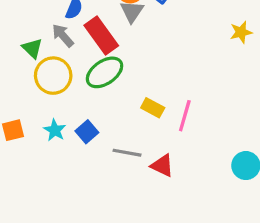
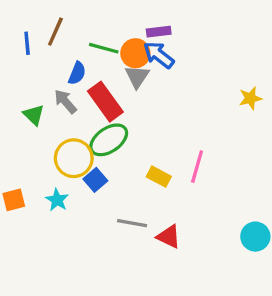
yellow circle: (53, 76) -> (74, 158), moved
pink line: (185, 116) -> (197, 167), moved
blue square: (87, 132) -> (95, 180), moved

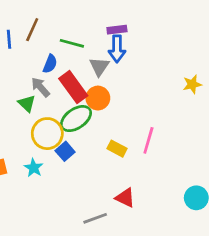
orange circle: (135, 53) -> (98, 98), moved
blue arrow: (159, 55) -> (117, 49), turned -128
green triangle: (34, 115) -> (27, 103), moved
gray line: (132, 223) -> (95, 218), moved, turned -30

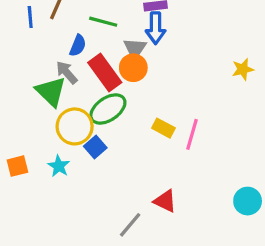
orange circle: (98, 98) -> (133, 68), moved
green triangle: (27, 103) -> (51, 92), size x1.5
yellow rectangle: (117, 149) -> (163, 128), moved
gray line: (95, 218) -> (130, 225), turned -30

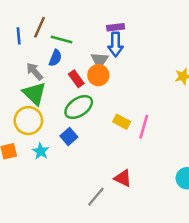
green line: (103, 22) -> (62, 40), moved
gray arrow: (67, 72) -> (34, 71), moved
red rectangle: (105, 72) -> (76, 79), size x0.6
yellow circle: (75, 126) -> (28, 121), moved

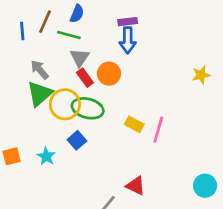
blue semicircle: (55, 58) -> (77, 14), moved
gray triangle: (100, 60) -> (80, 58), moved
green triangle: (34, 94) -> (40, 94), turned 35
green ellipse: (79, 107) -> (88, 108), turned 48
yellow circle: (28, 121) -> (65, 104), moved

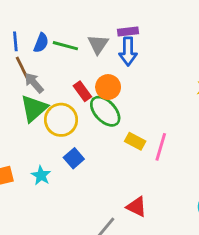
blue semicircle: (77, 14) -> (41, 43), moved
brown line: (45, 22) -> (23, 68), moved, turned -50
gray triangle: (80, 58) -> (98, 44), moved
green ellipse: (88, 108) -> (105, 111), moved, turned 32

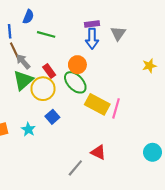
blue semicircle: (41, 43) -> (28, 17), moved
gray triangle: (98, 44) -> (118, 33), moved
red rectangle: (82, 91) -> (49, 71), moved
yellow rectangle: (135, 141) -> (97, 104), size x1.6

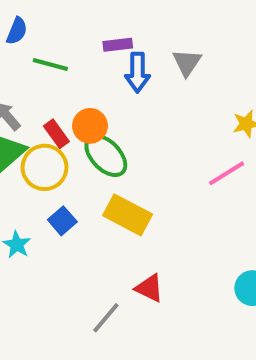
purple rectangle: (92, 24) -> (118, 45), moved
orange circle: (77, 65) -> (90, 126), moved
yellow rectangle: (97, 104) -> (128, 215), moved
pink line: (116, 108) -> (227, 173), moved, turned 42

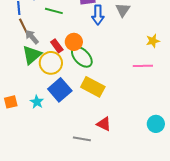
pink line: (227, 173) -> (143, 66), turned 30
blue square: (62, 221) -> (60, 90), size x1.6
gray line: (106, 318) -> (82, 139), turned 60

